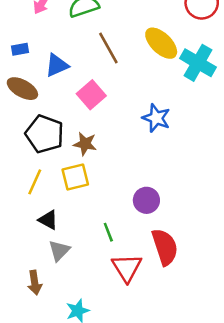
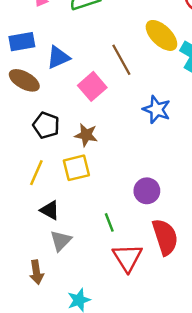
brown line: (108, 48) -> (121, 60), moved
blue rectangle: (20, 49) -> (22, 42), size x1.5
black pentagon: (45, 134) -> (46, 125), size x0.7

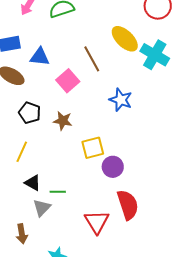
blue triangle: (58, 57) -> (40, 57), turned 30
yellow square: (76, 168) -> (93, 148), moved
green line: (109, 222) -> (58, 192), moved, turned -70

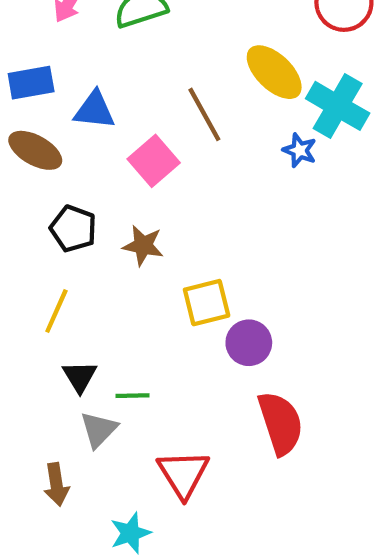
blue star: (121, 100) -> (300, 150), moved, size x0.7
black triangle: (33, 183) -> (80, 377), turned 30
red triangle: (97, 222) -> (183, 474), moved

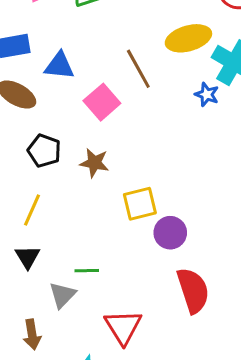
yellow ellipse: (274, 72) -> (188, 38), turned -60
black triangle: (80, 377) -> (27, 257), moved

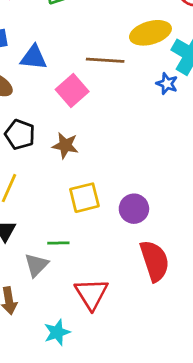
brown line: (138, 69) -> (105, 60), turned -57
yellow square: (140, 204) -> (84, 198), moved

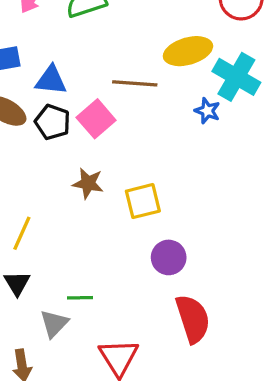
black pentagon: (20, 134) -> (53, 122), moved
yellow square: (84, 198) -> (143, 201), moved

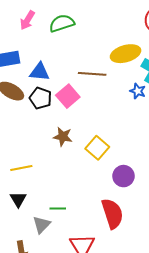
yellow square: (143, 201) -> (97, 148), turned -35
yellow line: (22, 233) -> (21, 168), turned 55
purple circle: (169, 257) -> (124, 176), moved
red semicircle: (193, 319) -> (112, 213), moved

